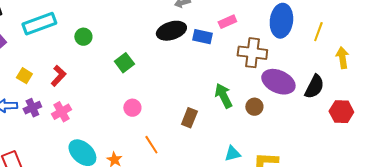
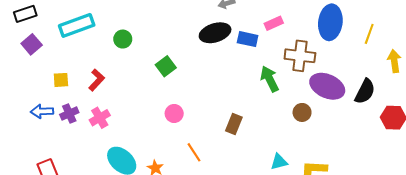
yellow square: (24, 76) -> (61, 80), turned -35
green arrow: (223, 96) -> (270, 79), moved

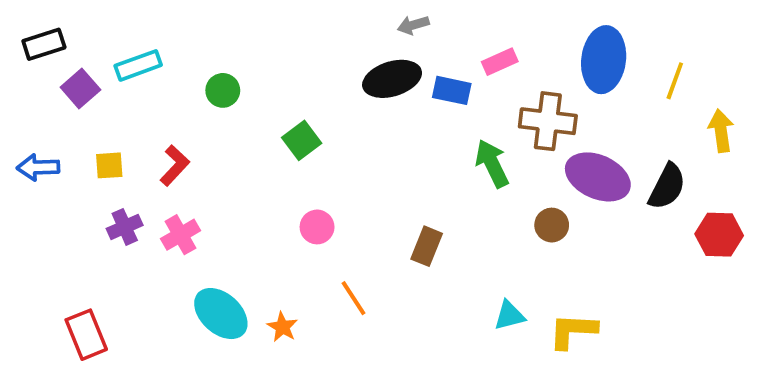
cyan rectangle: (77, 25) -> (138, 65), size x0.7
purple square: (32, 44) -> (80, 88), moved
blue arrow: (42, 111) -> (38, 167), moved

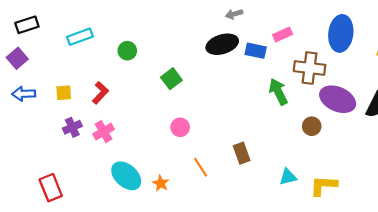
purple square: (80, 88) -> (17, 58), moved
brown rectangle: (427, 246) -> (242, 153), moved, turned -42

